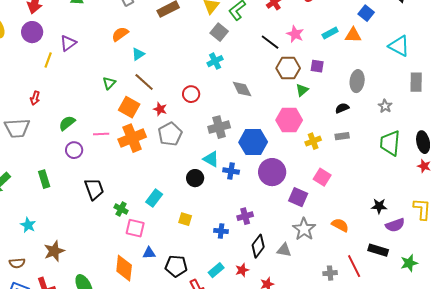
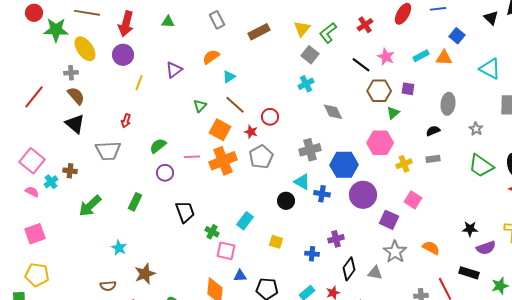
purple triangle: (68, 43) -> (174, 70), moved
red circle: (191, 94) -> (270, 117), moved
green trapezoid: (390, 143) -> (481, 166), turned -60
green rectangle: (44, 179) -> (135, 202), turned 42

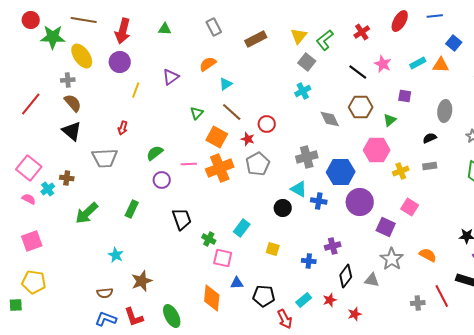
brown hexagon: (379, 91) -> (361, 107), moved

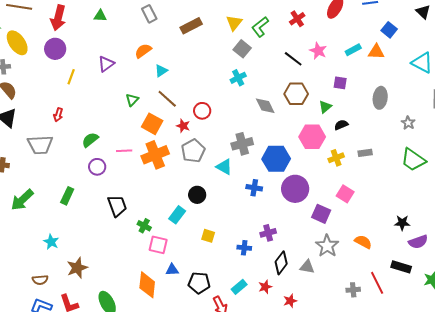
black semicircle: (430, 138) -> (341, 125), moved
cyan triangle: (299, 189) -> (224, 167), moved
black circle: (283, 208) -> (197, 195), moved

